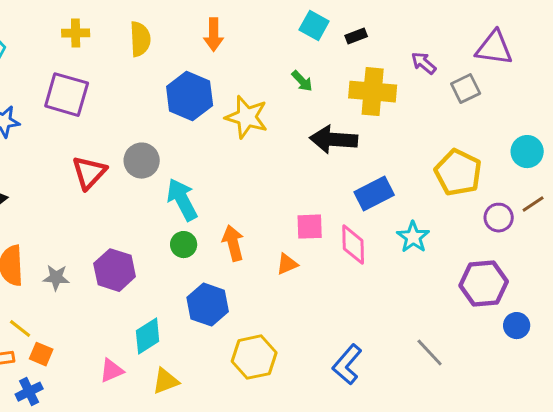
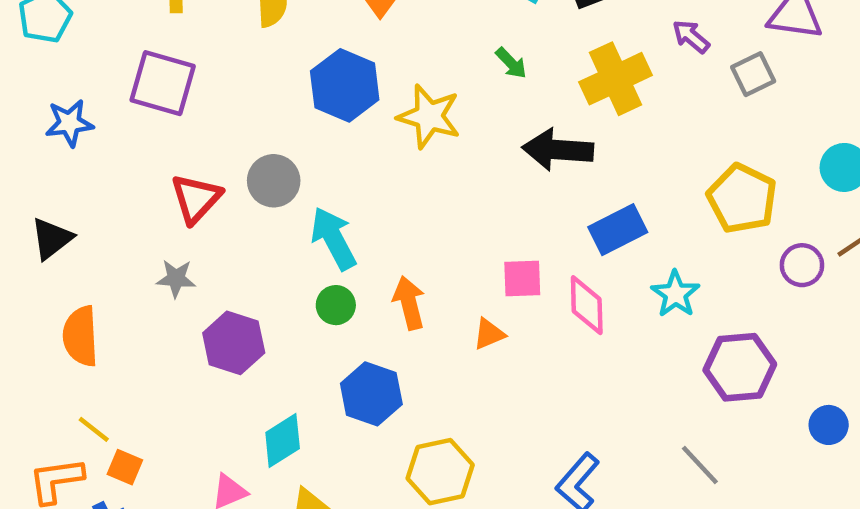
yellow cross: (373, 92) -> (615, 79), turned -30
gray star: (56, 278) -> (176, 278), moved
purple hexagon: (484, 284) -> (740, 367), moved

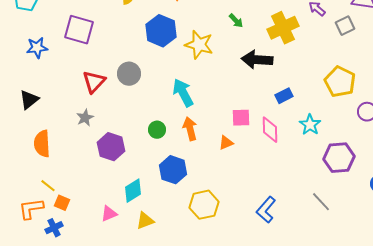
blue rectangle: (618, 230) -> (284, 96), size x0.7
cyan arrow: (334, 238) -> (183, 93), moved
gray star: (176, 278) -> (85, 118), turned -30

